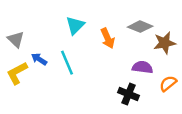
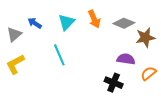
orange arrow: (108, 38) -> (94, 19), moved
gray triangle: (16, 39) -> (14, 34), turned 35
blue arrow: (39, 59) -> (35, 23), moved

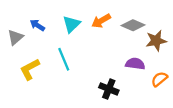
orange arrow: (94, 19) -> (101, 21), turned 84
yellow L-shape: (15, 64) -> (30, 69), moved
black cross: (114, 83) -> (109, 89), moved

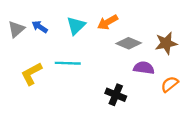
gray diamond: (133, 25) -> (129, 43), moved
gray triangle: (15, 37) -> (16, 29), moved
cyan line: (64, 59) -> (68, 63), turned -65

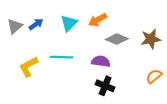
blue arrow: (40, 27) -> (36, 24), turned 112
purple semicircle: (144, 68) -> (101, 61), moved

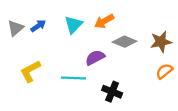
cyan line: (62, 57) -> (73, 78), moved
purple semicircle: (101, 61) -> (95, 58), moved, turned -36
orange semicircle: (154, 76) -> (164, 71), moved

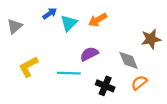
blue arrow: (38, 26) -> (50, 13), moved
gray diamond: (125, 42) -> (129, 60), moved, turned 45
orange semicircle: (164, 71) -> (139, 83), moved

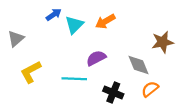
gray triangle: (15, 26) -> (16, 39), moved

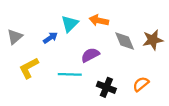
blue arrow: (54, 15) -> (50, 38), moved
orange arrow: (105, 21) -> (99, 20), turned 42
gray diamond: (139, 65) -> (125, 41), moved

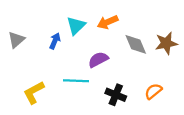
orange arrow: (99, 20) -> (108, 22), turned -36
blue arrow: (50, 38) -> (55, 41), turned -32
yellow L-shape: (29, 68) -> (34, 92), moved

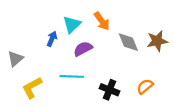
orange arrow: (108, 22) -> (102, 21), turned -102
gray triangle: (16, 40) -> (15, 59), moved
purple semicircle: (98, 60) -> (83, 49), moved

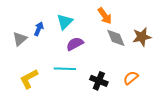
orange arrow: (102, 21) -> (105, 16), moved
blue arrow: (52, 39) -> (39, 29), moved
gray triangle: (15, 59) -> (20, 39), moved

